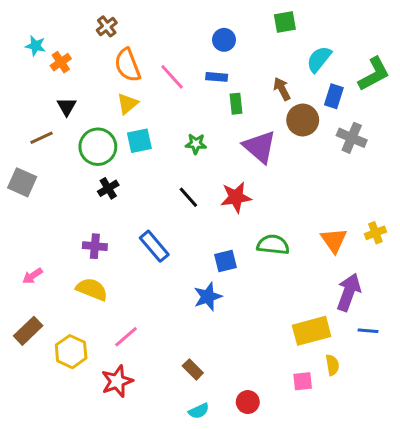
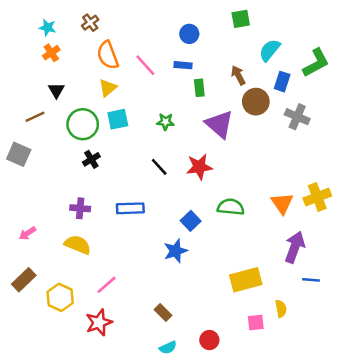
cyan star: (35, 46) -> (48, 28), moved
yellow cross: (375, 233) -> (317, 197), size x1.5
blue rectangle: (154, 246) -> (130, 208), turned -52
blue square: (226, 261) -> (191, 221), turned -30
yellow rectangle: (312, 331) -> (246, 280), moved

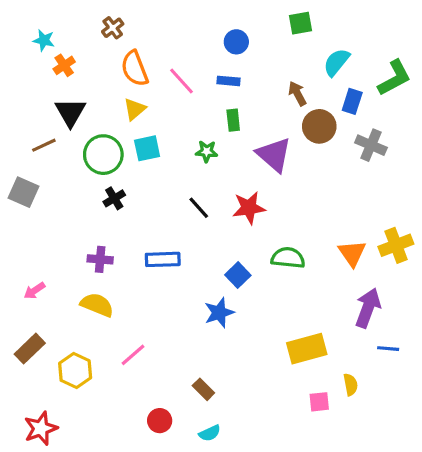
cyan star: (48, 28) -> (44, 40), moved
green rectangle: (199, 88) -> (233, 120), moved
black triangle: (56, 90) -> (70, 112), size x1.5
red star: (99, 322) -> (41, 428), moved
red circle: (209, 340) -> (160, 421), moved

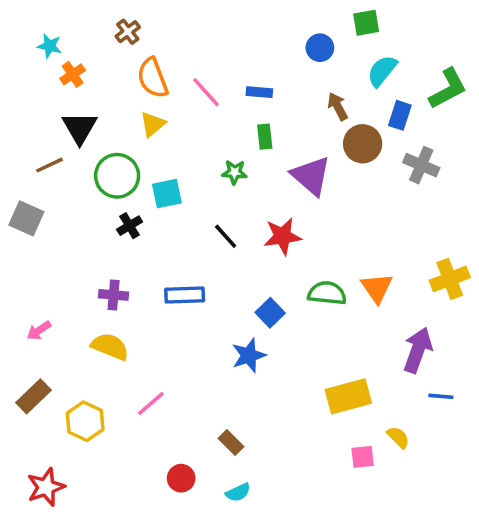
green square: (300, 23) -> (366, 23), moved
blue circle: (236, 42) -> (320, 48), moved
cyan square: (147, 148) -> (167, 194), moved
orange triangle: (352, 253) -> (377, 288), moved
yellow semicircle: (351, 385) -> (398, 437), turned -35

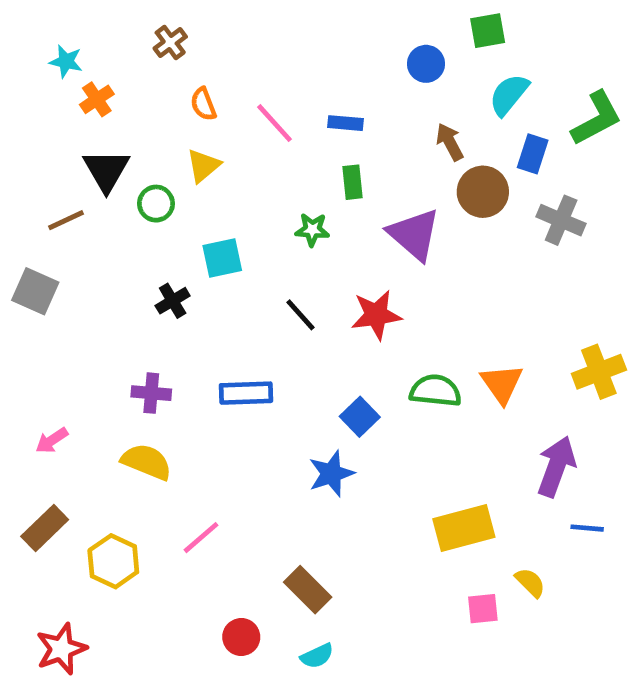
orange semicircle: (153, 78) -> (203, 104), size x0.6
green circle: (117, 176) -> (156, 204), moved, size x0.6
brown rectangle: (231, 443) -> (308, 590), size x1.4

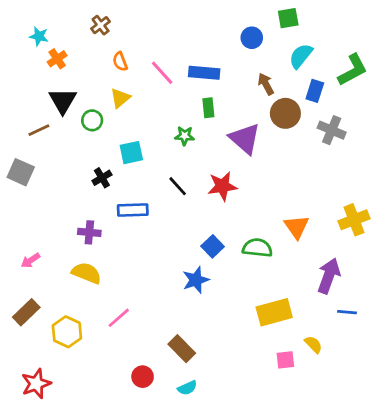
blue rectangle: (345, 123) -> (204, 73), size x1.5
green semicircle: (435, 391) -> (257, 248), moved
blue rectangle: (246, 393) -> (133, 210), moved

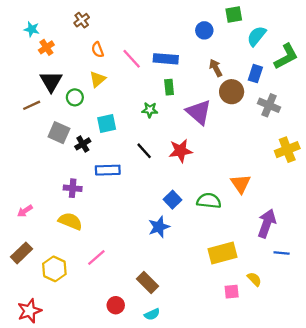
cyan semicircle: (301, 56) -> (257, 36), moved
gray square: (21, 172) -> (59, 133), moved
yellow cross: (354, 220) -> (287, 150), moved

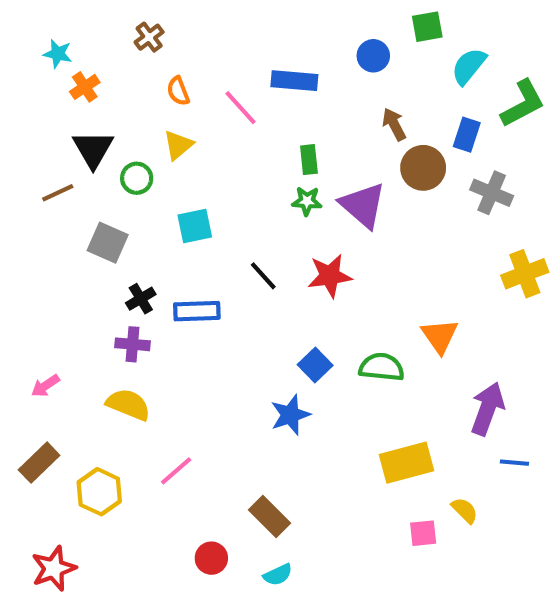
blue rectangle: (166, 59) -> (294, 81), moved
green star: (150, 110) -> (307, 201), moved
black cross: (83, 144) -> (141, 299), moved

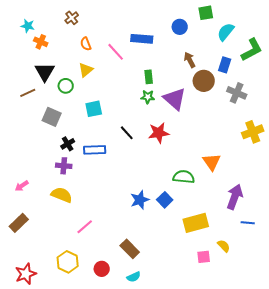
orange cross: (85, 87) -> (41, 42), turned -32
blue square: (315, 365) -> (165, 200), moved
yellow hexagon: (99, 492) -> (68, 262), moved

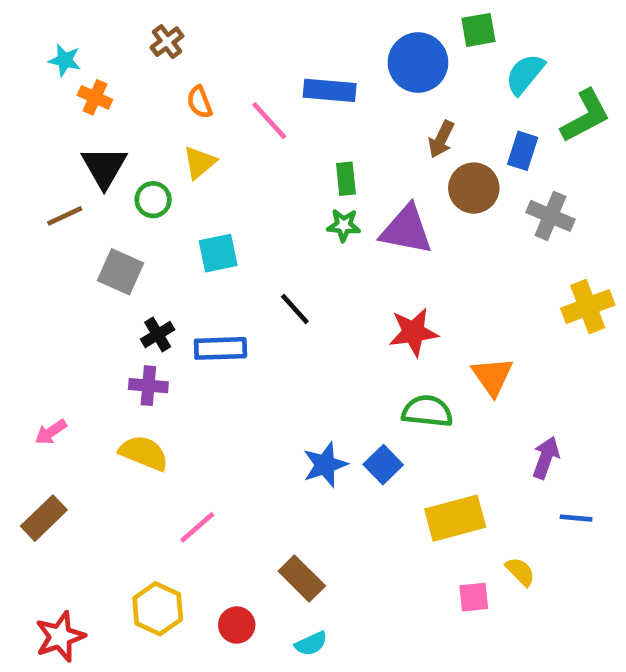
blue circle: (180, 27) -> (418, 63), size x1.6
brown arrow: (190, 60) -> (441, 139), turned -126
purple triangle: (175, 99) -> (406, 230), turned -30
red star: (159, 133) -> (413, 332), moved
purple arrow: (235, 197) -> (546, 458), size x0.7

